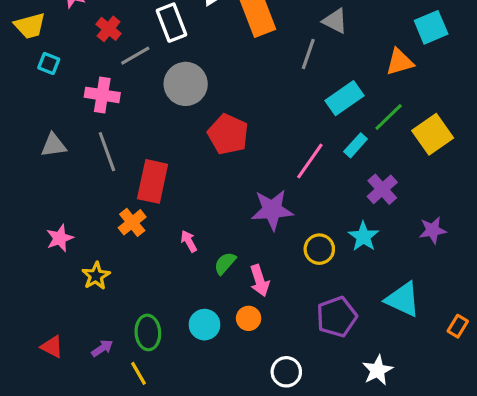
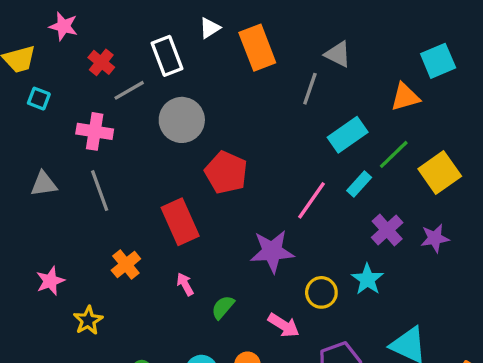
red rectangle: (153, 181) -> (180, 222), moved, turned -36
purple star: (433, 230) -> (435, 238), moved
pink arrow: (260, 281) -> (284, 325), moved, turned -40

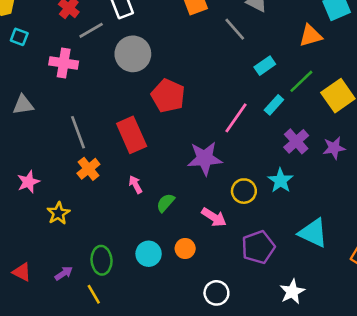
gray line: (310, 89) -> (235, 29), turned -60
cyan rectangle: (348, 135) -> (265, 66), size x0.7
gray line: (100, 191) -> (78, 132), moved

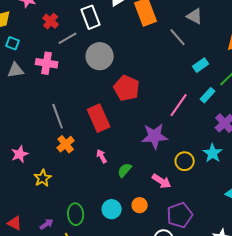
gray triangle: (23, 105) -> (16, 70), moved
purple pentagon: (258, 247) -> (180, 215), moved

